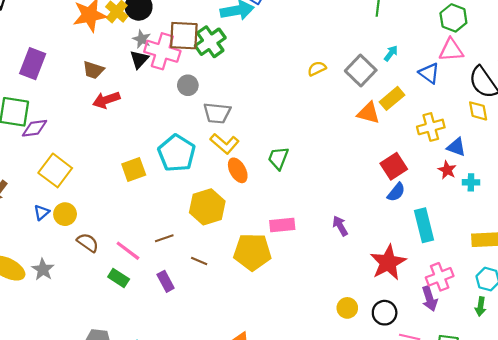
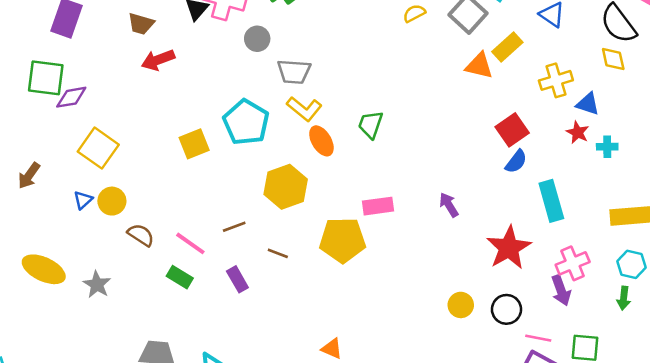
gray star: (43, 269) -> (97, 284), moved

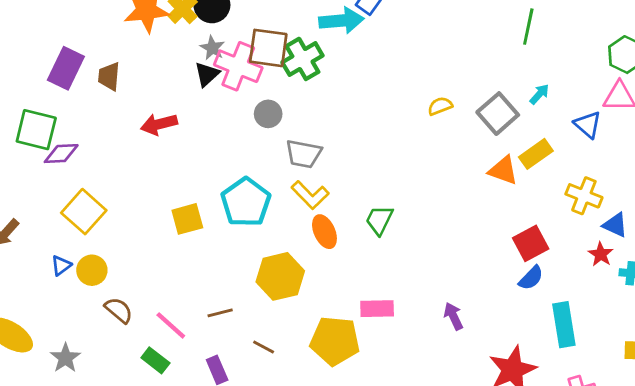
brown trapezoid: (141, 24) -> (109, 76), moved, turned 72
yellow cross: (556, 80) -> (584, 196), turned 32

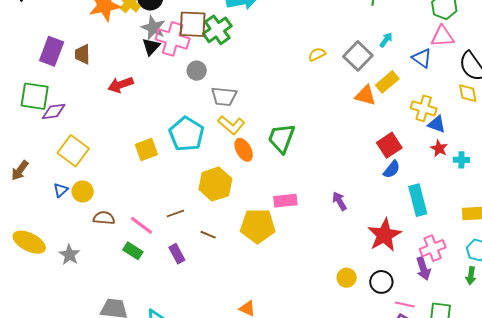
gray star: (212, 48) -> (153, 28), size x1.4
green trapezoid: (379, 220) -> (281, 138), size x1.4
blue triangle: (615, 225) -> (437, 124), moved
brown semicircle: (119, 310) -> (104, 218), turned -30

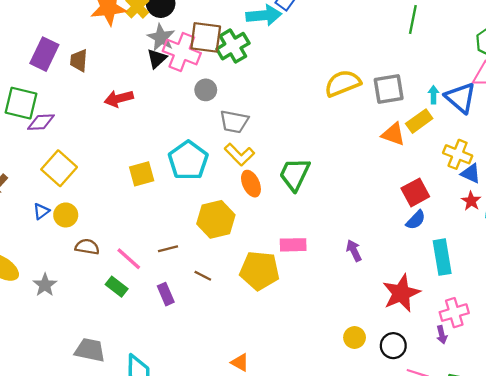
cyan arrow: (386, 40) -> (434, 95), moved, turned -42
yellow semicircle: (317, 54) -> (343, 83), size x1.8
gray square: (358, 56) -> (389, 89), turned 32
blue triangle: (422, 58) -> (460, 98), size x1.4
purple arrow: (423, 269) -> (442, 335), size x0.7

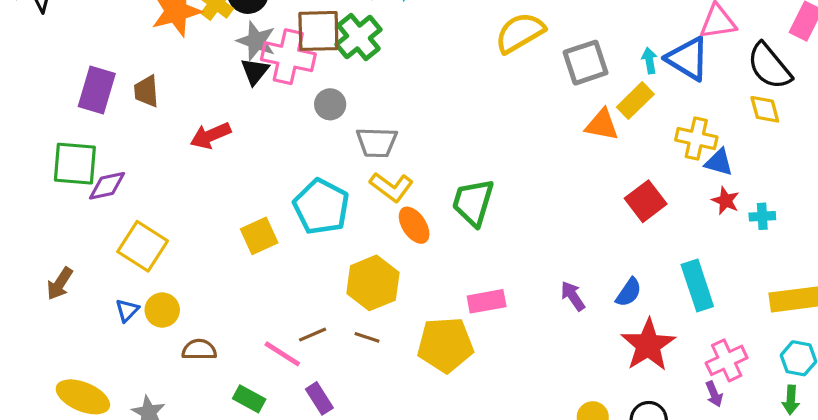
yellow semicircle: (343, 83) -> (520, 33), moved
blue semicircle: (416, 220) -> (629, 292), moved
pink line: (129, 259) -> (282, 354), moved
brown line: (203, 276) -> (367, 337), moved

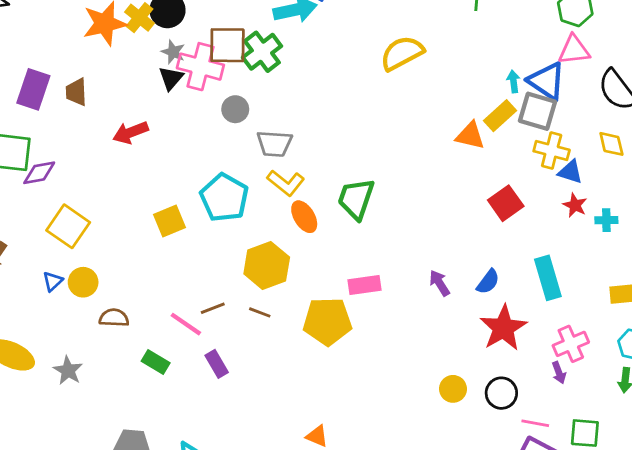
gray star: (256, 41) -> (173, 52), size x0.7
gray square: (586, 63) -> (538, 111), moved, turned 33
yellow diamond: (765, 109) -> (611, 144), moved

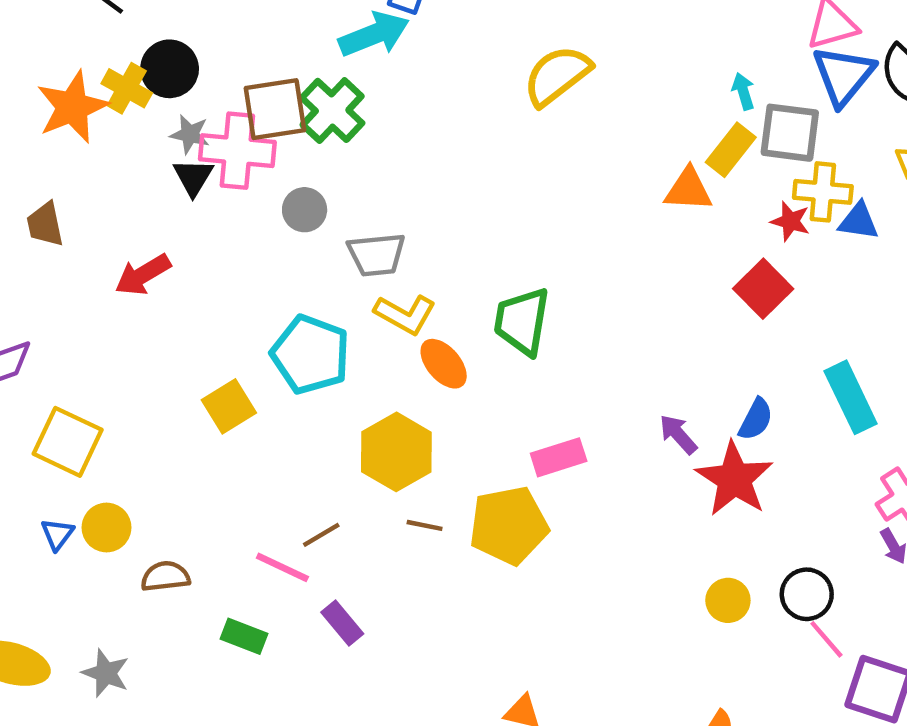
blue triangle: (547, 81) -> (843, 75), moved, turned 45
red star: (575, 205) -> (790, 221), moved
brown line: (260, 312) -> (425, 525), moved
red star: (503, 328) -> (734, 479), moved
pink line: (535, 423) -> (826, 639), moved, turned 48

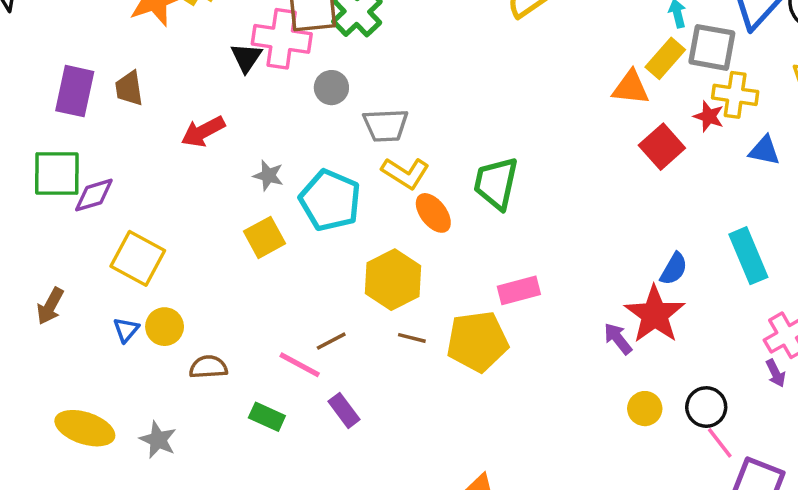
gray star: (190, 134) -> (268, 175), moved
blue triangle: (859, 221) -> (764, 151), moved
red square: (763, 289) -> (662, 147), moved
purple arrow: (678, 434) -> (618, 339), moved

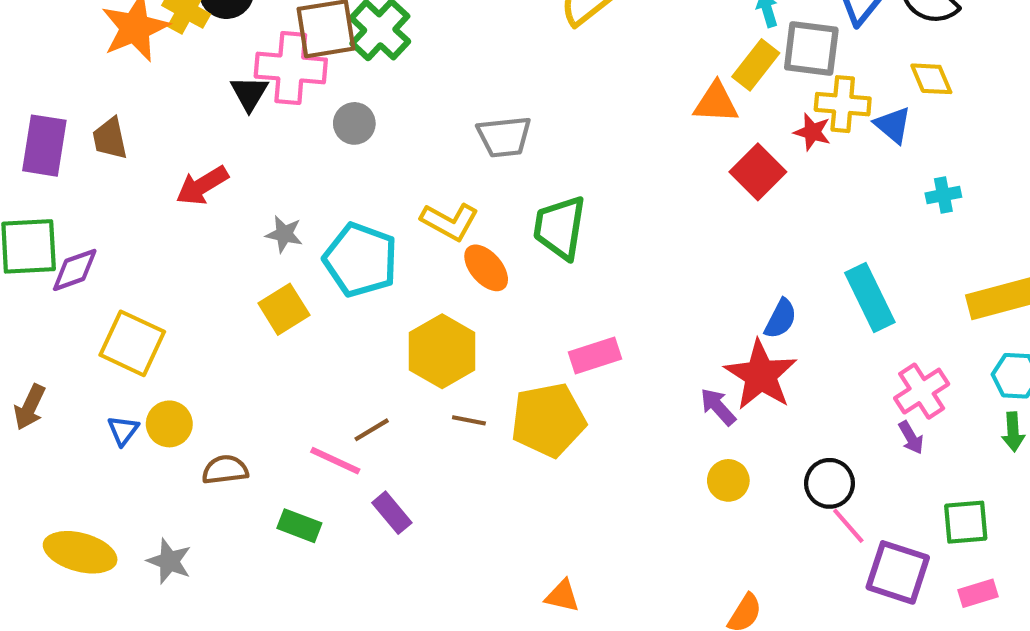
gray trapezoid: (386, 125) -> (504, 137), moved
blue triangle: (764, 151) -> (893, 125), moved, turned 32
yellow circle: (645, 409) -> (728, 480), moved

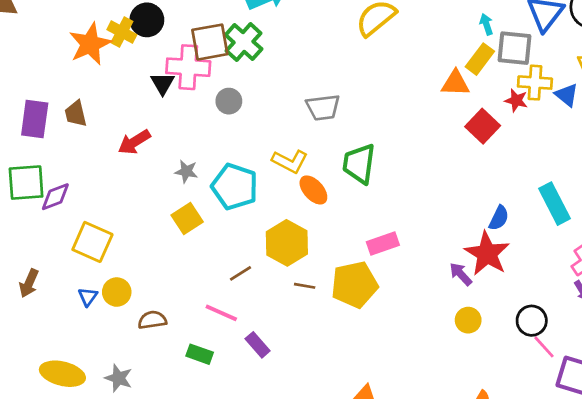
brown line: (372, 430) -> (241, 273), moved

